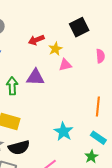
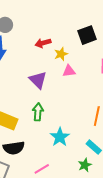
purple triangle: (35, 77) -> (38, 80), turned 36
green arrow: (12, 86) -> (38, 112), moved

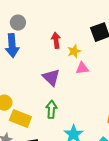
red arrow: (43, 43) -> (56, 40), turned 98

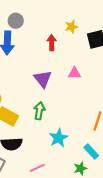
yellow star: (74, 51) -> (71, 27), moved

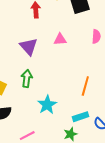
cyan rectangle: (91, 151) -> (80, 117), turned -63

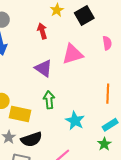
pink triangle: (60, 39) -> (73, 54), size x1.6

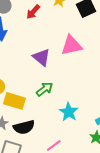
red arrow: (42, 31) -> (33, 12), moved, turned -126
green arrow: (49, 100) -> (44, 89), turned 54

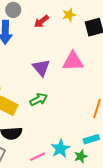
cyan star: (69, 112) -> (60, 149), moved

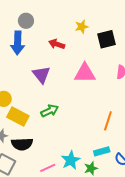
red arrow: (41, 21) -> (57, 44), moved, turned 56
purple triangle: (41, 68) -> (41, 75), moved

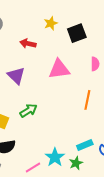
orange line: (108, 121) -> (87, 100), moved

